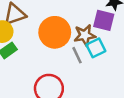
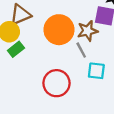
cyan square: (96, 48) -> (96, 71), moved, turned 36

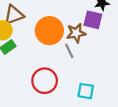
cyan square: (96, 71) -> (86, 91), moved

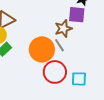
orange circle: (49, 31) -> (42, 49), moved
red circle: (45, 81) -> (55, 72), moved

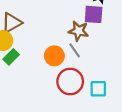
brown star: (63, 29) -> (79, 31), turned 30
orange circle: (42, 49) -> (54, 56), size x0.7

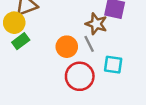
cyan square: (98, 89) -> (113, 65), moved

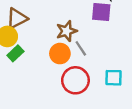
brown star: (96, 24) -> (67, 31), moved, turned -30
cyan square: (113, 65) -> (114, 78), moved

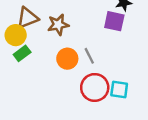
brown star: (67, 31) -> (58, 25), moved
red circle: (75, 80) -> (95, 87), moved

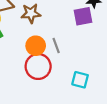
purple square: (114, 21) -> (83, 16), turned -30
red circle: (95, 87) -> (38, 66), moved

